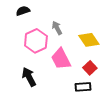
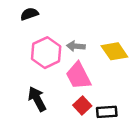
gray arrow: (57, 28) -> (76, 46), moved, turned -56
red square: (90, 68) -> (82, 105), moved

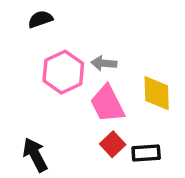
yellow diamond: (114, 51) -> (157, 93), moved, turned 32
black arrow: (37, 99) -> (35, 155), moved

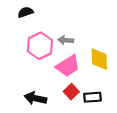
pink trapezoid: (107, 104) -> (68, 66), turned -95
black arrow: (35, 155) -> (36, 98), moved, turned -50

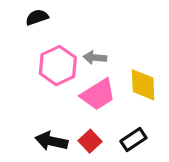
red square: (71, 92) -> (90, 141), moved
black rectangle: (92, 97) -> (133, 140), turned -30

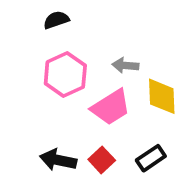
black semicircle: (37, 17) -> (56, 20), moved
gray arrow: (95, 57) -> (125, 65), moved

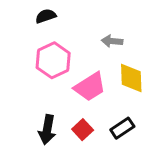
gray arrow: (125, 65) -> (112, 41), moved
black arrow: (58, 160) -> (47, 130), turned -92

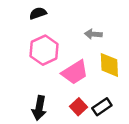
red square: (83, 130) -> (79, 107), moved

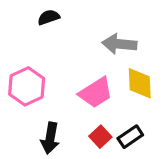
gray arrow: (93, 34) -> (119, 44), size x1.5
pink hexagon: (44, 50) -> (27, 86), moved

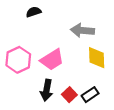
pink trapezoid: (96, 93) -> (52, 60), moved
black arrow: (50, 138) -> (47, 90), moved

